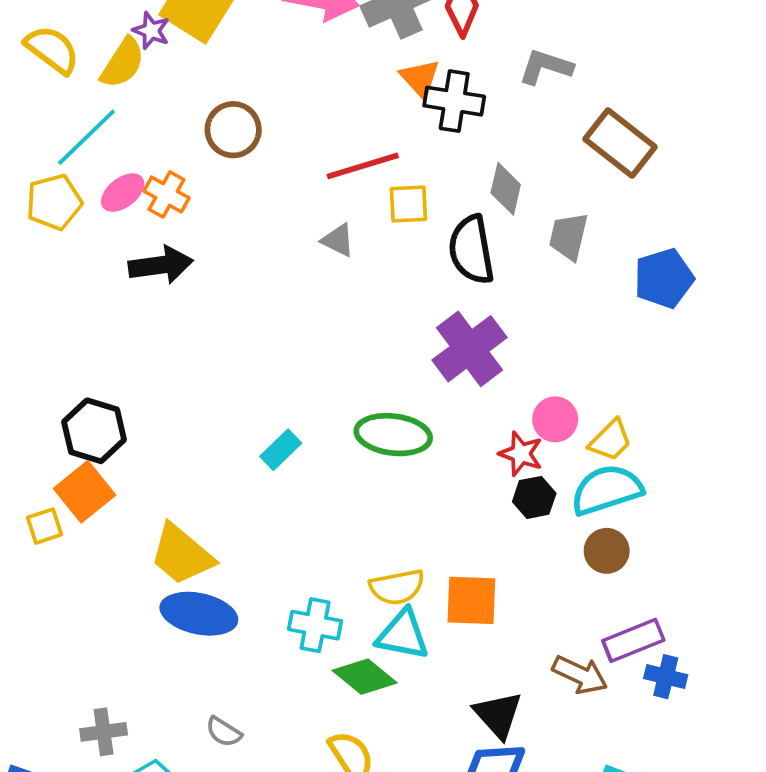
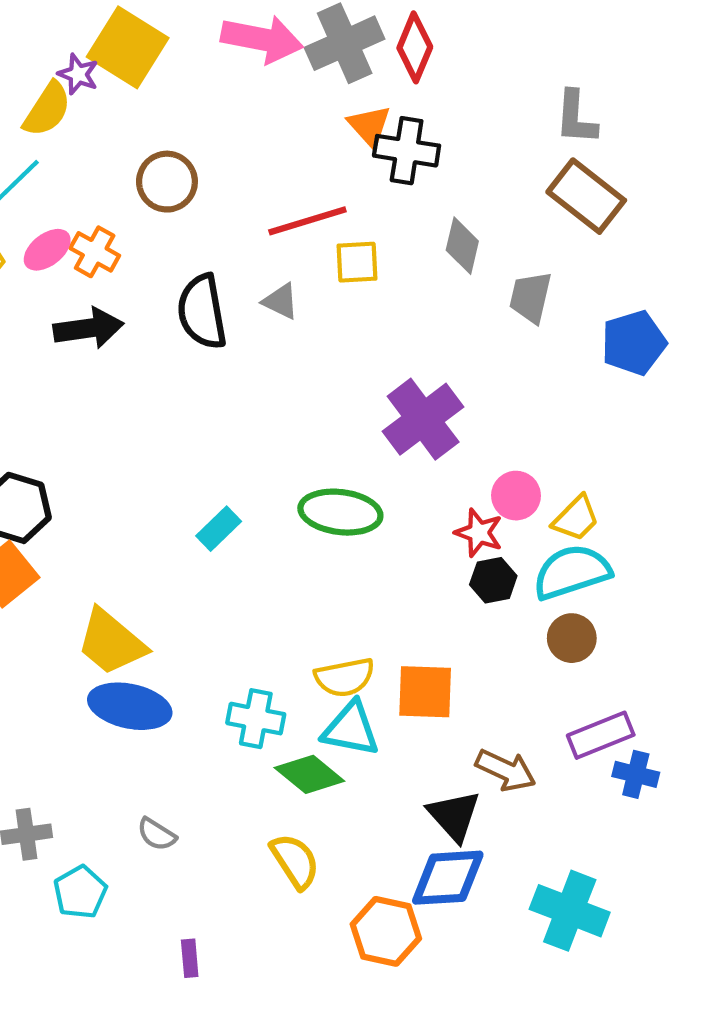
gray L-shape: (546, 67) -> (576, 118), moved, turned -104
black semicircle: (471, 250) -> (202, 312), moved
brown arrow: (580, 675) -> (506, 770), moved

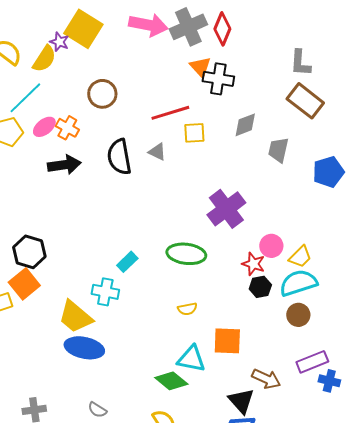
gray diamond: (462, 246) -> (245, 125), turned 56
yellow semicircle: (345, 677) -> (187, 309), moved, size x0.7
cyan cross: (256, 719) -> (105, 292), moved

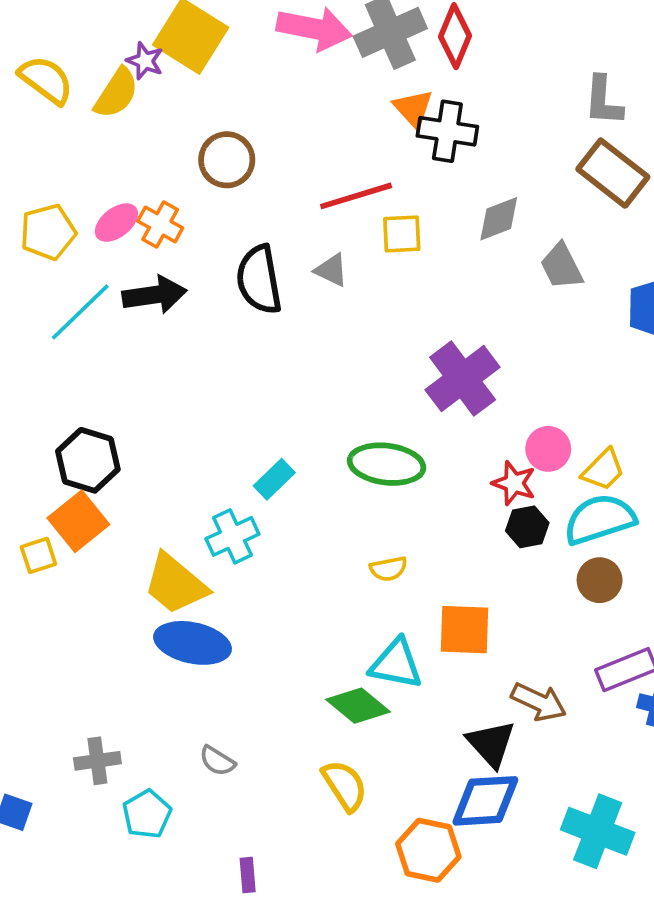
cyan line: (25, 98) -> (80, 312), moved
gray trapezoid: (278, 150) -> (562, 266), turned -40
cyan cross: (105, 292) -> (232, 536), turned -36

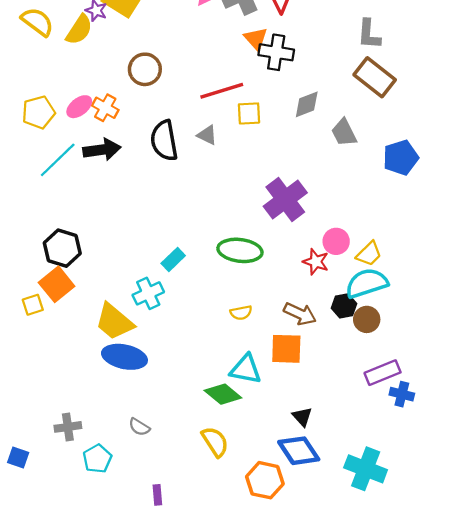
black hexagon: (527, 527) -> (344, 306), moved
brown arrow: (539, 702) -> (300, 314), moved
black triangle: (491, 744) -> (302, 417), size x0.7
blue diamond: (485, 801) -> (299, 451), turned 60

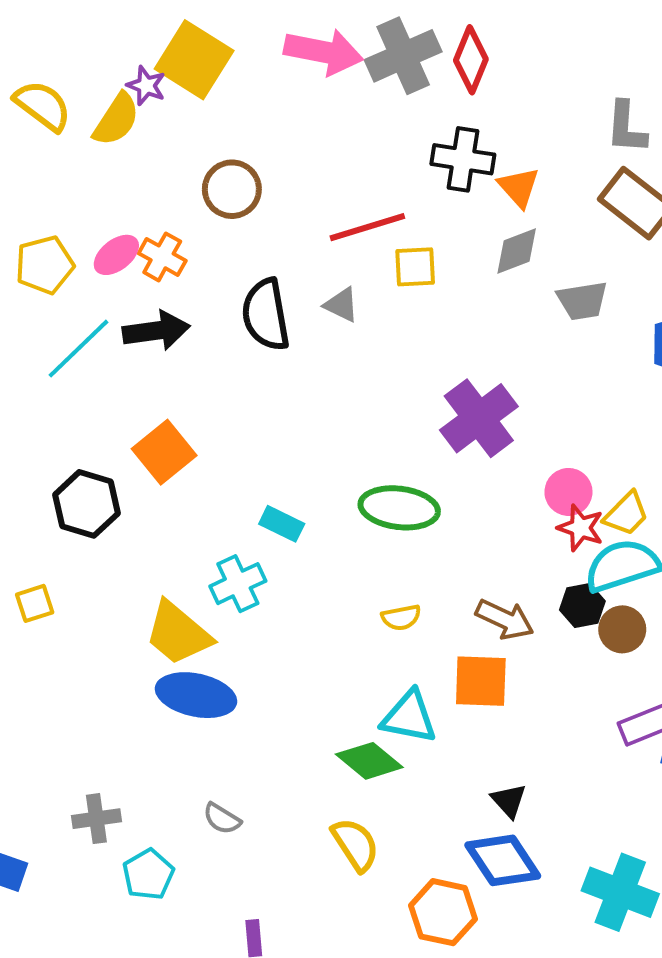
orange triangle: (256, 39) -> (519, 187), moved
gray trapezoid: (344, 133) -> (582, 301), turned -72
cyan rectangle: (173, 259) -> (282, 524), turned 70
red star: (316, 262) -> (580, 528), moved
orange square: (57, 284) -> (164, 452), moved

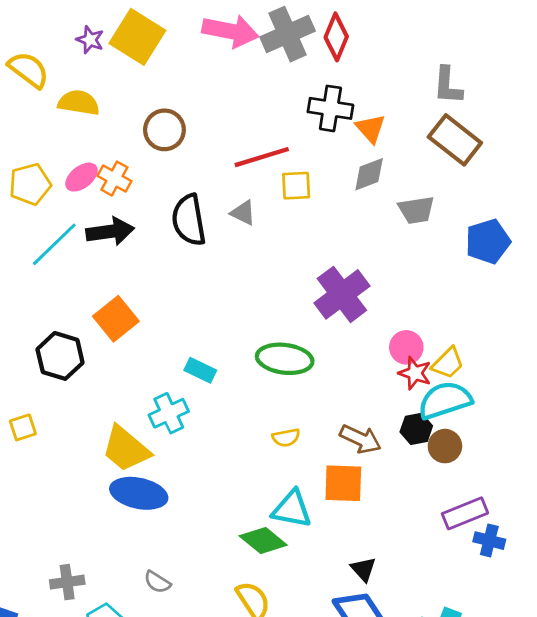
purple star: (146, 86) -> (90, 40), moved
yellow semicircle: (116, 119) -> (79, 103), moved, turned -114

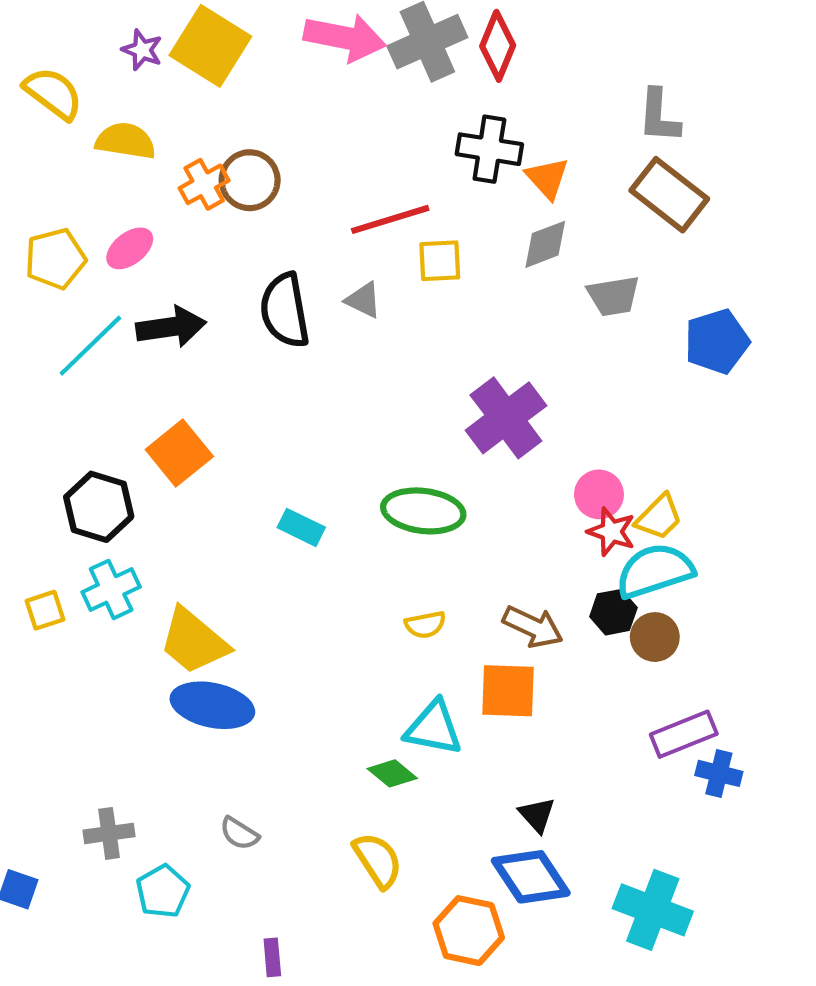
orange cross: (114, 179) -> (204, 184), moved, turned 32
cyan cross: (169, 413) -> (111, 589), moved
green diamond: (263, 541) -> (392, 773), size x0.7

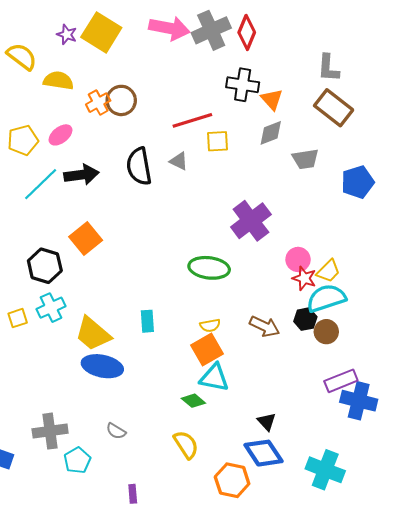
cyan rectangle: (301, 527) -> (147, 321), moved, turned 60
orange square: (508, 691) -> (207, 349), moved, turned -32
blue cross: (719, 773) -> (359, 401), size x1.6
gray cross: (109, 833) -> (50, 431), size x1.4

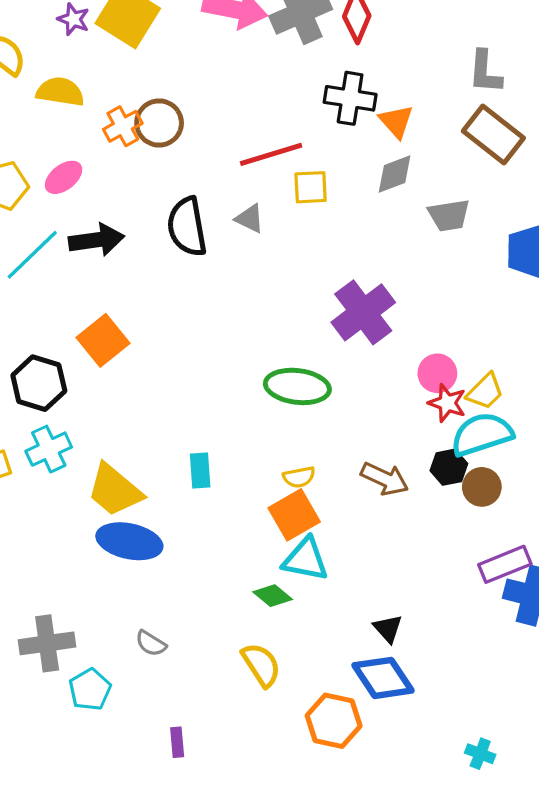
cyan cross: (325, 470) -> (480, 754), moved, size x0.5

